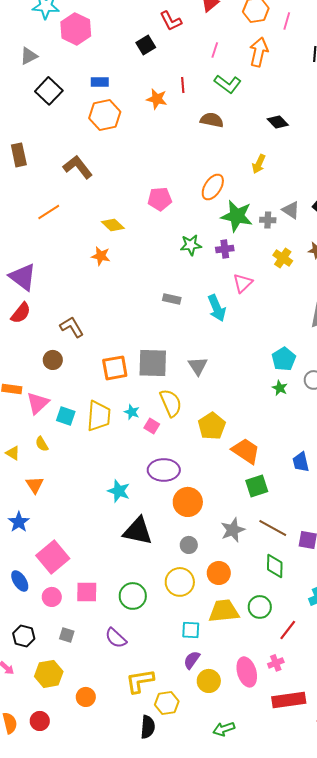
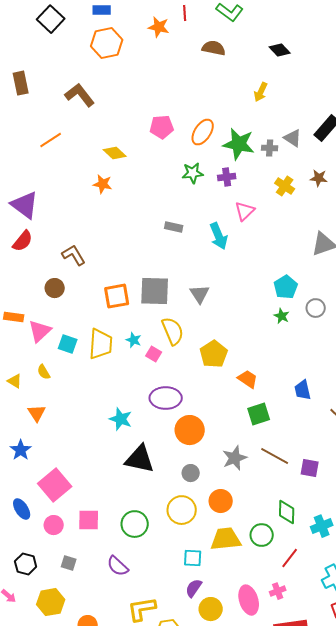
orange ellipse: (213, 187) -> (203, 132), moved
orange trapezoid: (246, 451) -> (248, 379), size x0.7
green diamond: (275, 566) -> (287, 512), moved

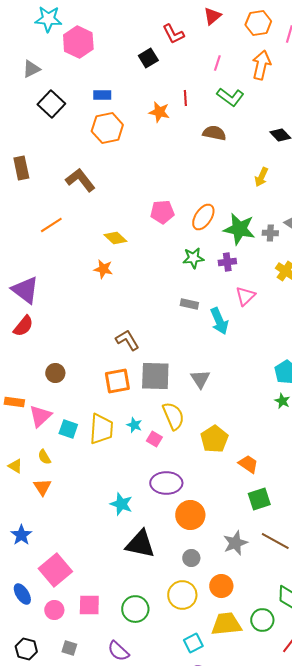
gray rectangle: (174, 227) -> (189, 304), moved
brown L-shape: (74, 255) -> (127, 340), moved
orange triangle: (37, 413) -> (42, 487), moved
cyan square: (193, 558) -> (193, 643), turned -30

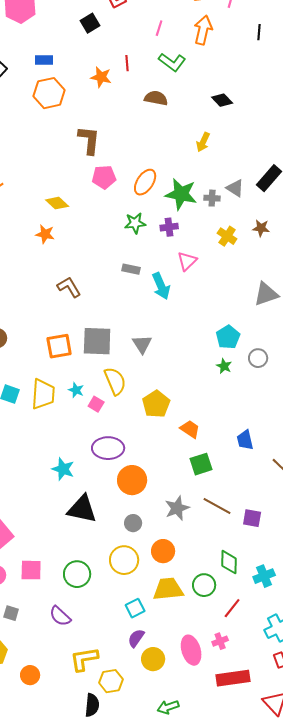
brown L-shape: (80, 180) -> (89, 140), moved, turned 44
brown L-shape: (127, 340) -> (69, 287), moved

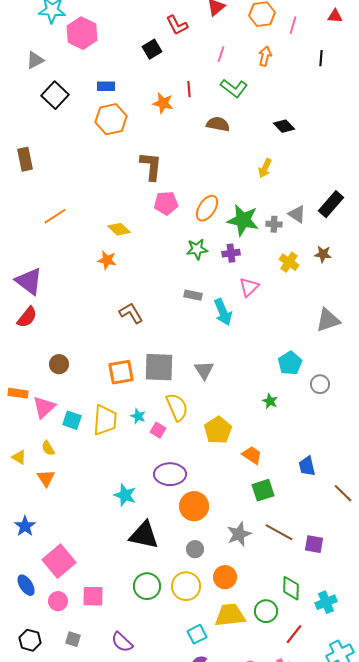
orange arrow: (203, 30) -> (265, 56), size x0.7
green star: (224, 366) -> (270, 401), moved
green circle: (77, 574) -> (147, 586), moved

